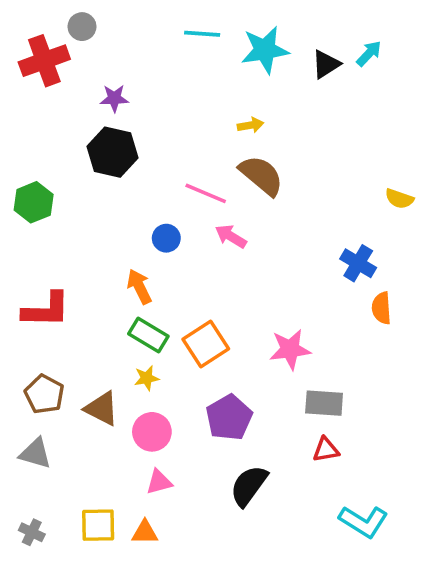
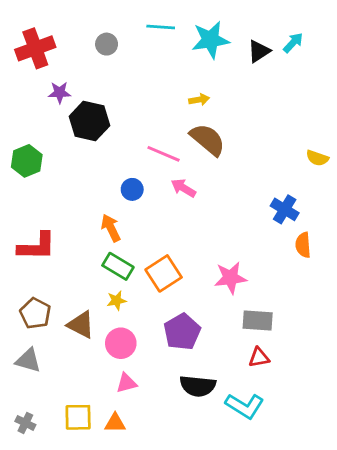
gray circle: (82, 27) -> (107, 44), moved
purple star: (114, 98) -> (60, 93), moved
black semicircle: (249, 486) -> (198, 386), turned -120
cyan L-shape: (364, 521) -> (245, 406), moved

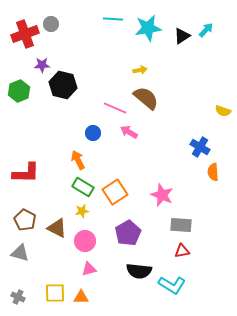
gray circle: (107, 44) -> (51, 24), moved
green hexagon: (27, 161) -> (19, 91), moved
pink star: (230, 278) -> (162, 195), turned 30

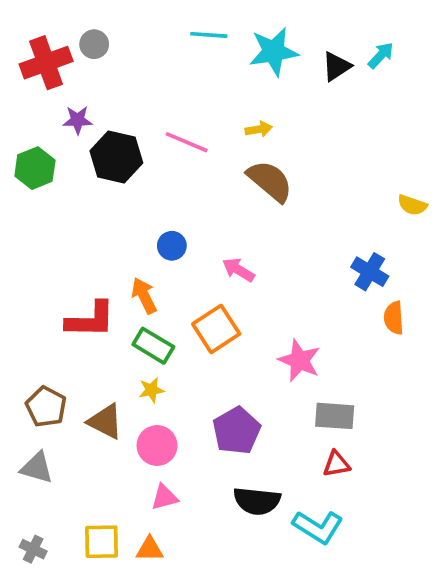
pink line: (115, 108) -> (187, 142), moved
pink arrow: (129, 132) -> (238, 270), moved
red L-shape: (26, 173) -> (90, 320), moved
orange square: (115, 192) -> (216, 329), moved

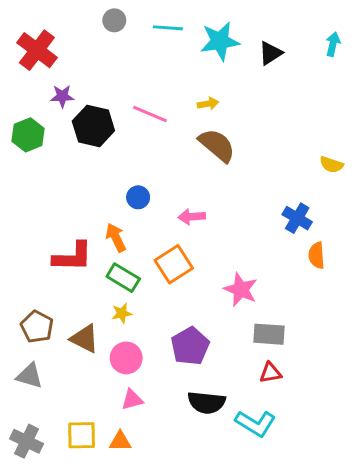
gray circle: (94, 44) -> (114, 20), moved
cyan arrow: (381, 55) -> (333, 44), moved, turned -30
red cross: (46, 63) -> (37, 50), turned -33
pink arrow: (238, 270) -> (192, 217), turned -35
gray cross: (33, 549) -> (27, 441), size x1.5

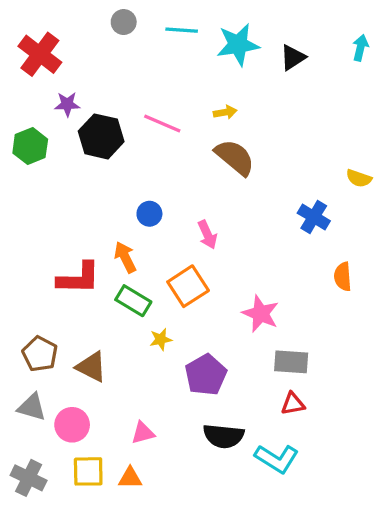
pink arrow: (192, 217) -> (207, 235), turned -110
blue cross: (297, 218) -> (314, 217), moved
yellow star: (122, 313) -> (161, 339), moved
pink circle: (126, 358) -> (72, 425), moved

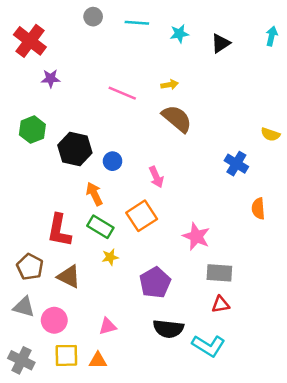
cyan star: (238, 45) -> (179, 34), size x0.6
black hexagon: (101, 136) -> (75, 149), moved
green hexagon: (30, 146) -> (32, 130), moved
red L-shape: (79, 278) -> (59, 230), moved, turned 100
yellow star: (161, 339) -> (110, 257), moved

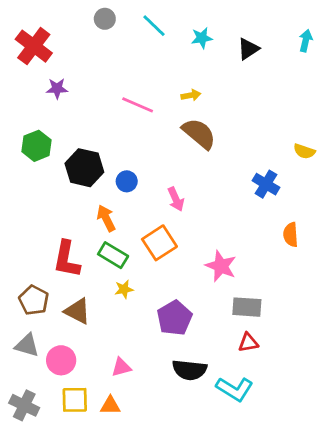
cyan line: (137, 23) -> (154, 26), turned 40

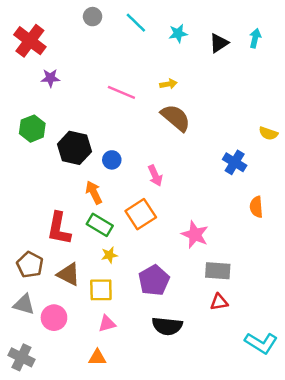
cyan arrow: (306, 41) -> (255, 38), moved
cyan L-shape: (235, 389) -> (261, 343), moved
yellow square: (75, 400) -> (101, 290), moved

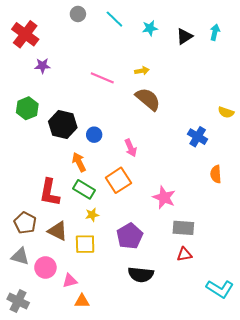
pink triangle: (107, 324) -> (70, 281), moved

